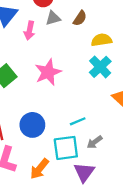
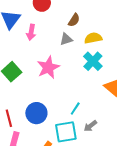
gray triangle: (53, 18) -> (66, 39), moved
cyan line: (78, 121) -> (75, 109), turned -32

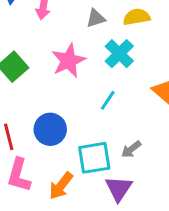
cyan cross: (93, 61) -> (119, 54), moved
cyan line: (75, 109) -> (108, 100), moved

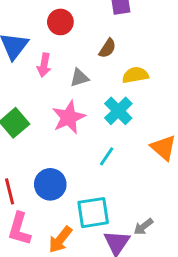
gray triangle: (96, 18) -> (79, 78), moved
gray arrow: (131, 149) -> (143, 227), moved

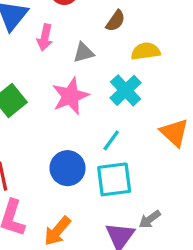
blue circle: (50, 184) -> (68, 168), moved
cyan square: (93, 213) -> (114, 179), moved

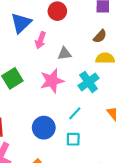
brown semicircle: (116, 21) -> (100, 36), moved
cyan square: (114, 179) -> (73, 139), size x0.6

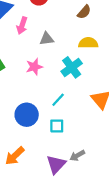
brown semicircle: (100, 36) -> (84, 12), moved
pink star: (52, 81) -> (34, 67), size x0.7

